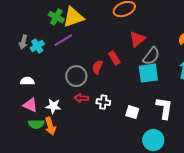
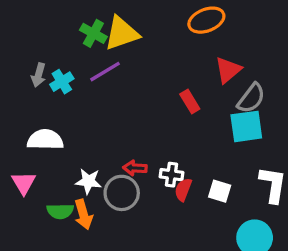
red semicircle: (97, 67) -> (183, 190), moved
gray circle: (76, 76) -> (122, 193), moved
white semicircle: (27, 81) -> (45, 140), size x1.5
pink triangle: (30, 105) -> (24, 183), moved, turned 35

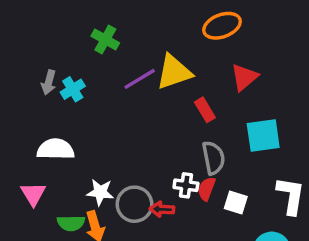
yellow triangle: (122, 33) -> (174, 72), moved
purple line: (105, 72) -> (140, 79), moved
gray semicircle: (251, 98) -> (213, 158), moved, turned -48
red arrow: (135, 168) -> (162, 209), moved
red semicircle: (183, 190) -> (207, 189), moved

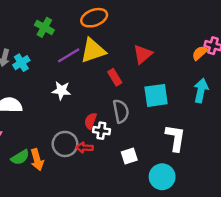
orange ellipse: (222, 26) -> (94, 18), moved
red semicircle: (207, 189) -> (90, 121), moved
white star: (100, 192) -> (61, 91), moved
white square: (236, 202) -> (129, 156), moved, turned -35
green semicircle: (71, 223) -> (20, 157), turned -30

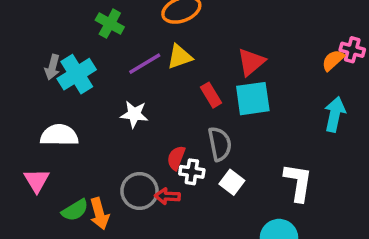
yellow triangle: (93, 50) -> (180, 57), size x0.7
cyan cross: (21, 63) -> (77, 74), size x1.5
cyan square: (156, 95) -> (253, 99), moved
white square: (129, 156) -> (232, 182), moved, turned -35

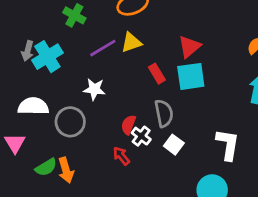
white cross: (192, 172) -> (141, 136), turned 30
gray circle: (139, 191) -> (70, 122), moved
red arrow: (167, 196) -> (121, 156), turned 48

